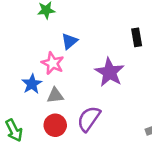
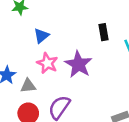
pink star: (53, 63) -> (47, 63), moved

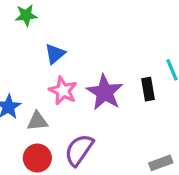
black rectangle: (103, 32) -> (148, 89), moved

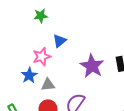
pink star: (63, 91) -> (42, 57), moved, turned 30

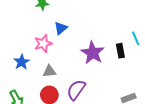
blue star: (29, 75) -> (22, 62), moved

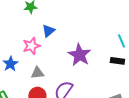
black rectangle: (120, 51) -> (117, 61), moved, turned -72

